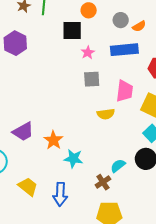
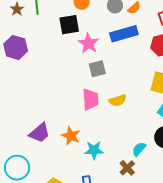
pink star: (88, 53) -> (89, 43), size x1.5
pink trapezoid: (125, 91) -> (90, 99), moved

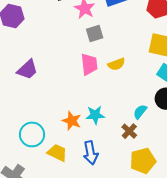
purple trapezoid: (40, 133) -> (27, 70), moved
orange star: (71, 136) -> (72, 121), moved
cyan circle: (17, 168) -> (32, 134), moved

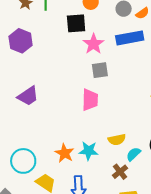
yellow semicircle: (116, 64) -> (117, 140), moved

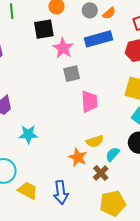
pink trapezoid: (90, 100) -> (89, 102), moved
cyan star: (89, 151) -> (28, 134), moved
orange star: (64, 153) -> (78, 157), moved

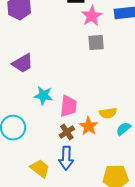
pink trapezoid: (89, 102) -> (68, 106), moved
brown cross: (101, 173) -> (67, 132), moved
yellow trapezoid: (28, 190) -> (40, 168), moved

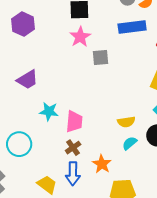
pink star: (92, 16) -> (80, 37), moved
yellow semicircle: (108, 113) -> (126, 122), moved
orange star: (89, 126) -> (102, 164), moved

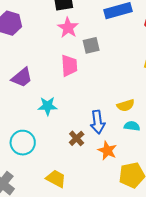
pink trapezoid: (74, 122) -> (69, 66), moved
cyan semicircle: (130, 143) -> (132, 126), turned 56
blue arrow: (73, 174) -> (98, 122), moved

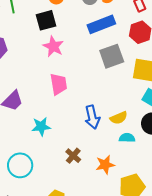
gray square: (91, 45) -> (112, 56), moved, size x1.4
blue arrow: (98, 122) -> (92, 117), moved
orange star: (107, 151) -> (105, 165), turned -30

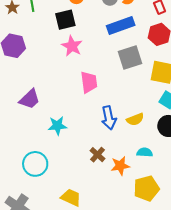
pink trapezoid: (58, 84) -> (89, 82), moved
cyan semicircle: (127, 138) -> (145, 152), moved
brown cross: (73, 156) -> (98, 155), moved

